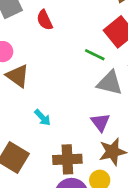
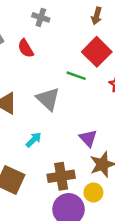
gray triangle: (110, 83) -> (48, 99), moved, turned 35
cyan arrow: (43, 118) -> (34, 140), turned -84

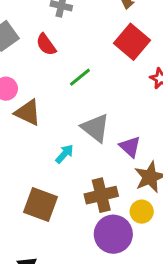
green line: (76, 76) -> (80, 77), moved, turned -54
gray triangle: (48, 99) -> (95, 128), moved

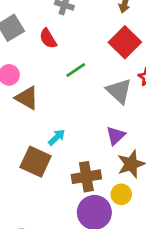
gray triangle: (95, 128) -> (119, 91), moved
purple triangle: (130, 147) -> (116, 136), turned 30
brown square: (41, 205) -> (36, 162), moved

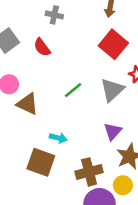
green line: (76, 70) -> (73, 90), moved
gray triangle: (119, 91) -> (112, 90), turned 40
cyan arrow: (57, 137) -> (58, 138), turned 63

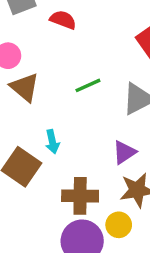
red semicircle: (42, 47) -> (63, 20), turned 132
cyan arrow: (58, 138) -> (52, 142), turned 49

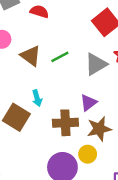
brown triangle: (25, 87) -> (31, 56), moved
brown cross: (80, 196) -> (65, 123), moved

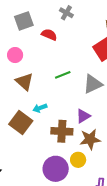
brown triangle: (31, 56) -> (24, 82), moved
cyan arrow: (37, 98) -> (40, 108), turned 80

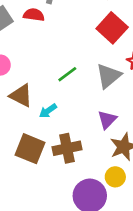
red semicircle: (49, 35) -> (34, 15), moved
cyan arrow: (40, 108) -> (48, 111), moved
brown cross: (62, 131) -> (67, 148), moved

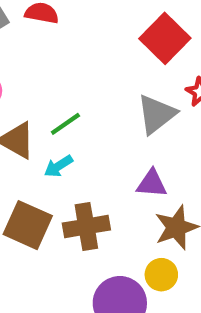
green line: (67, 74) -> (65, 124), moved
purple triangle: (107, 120) -> (152, 184), turned 48

